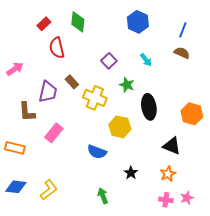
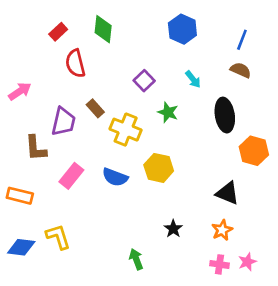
black ellipse: (149, 107) -> (225, 115), moved
blue semicircle: (97, 152) -> (115, 177), moved
yellow L-shape: (49, 190) -> (58, 237), moved, turned -70

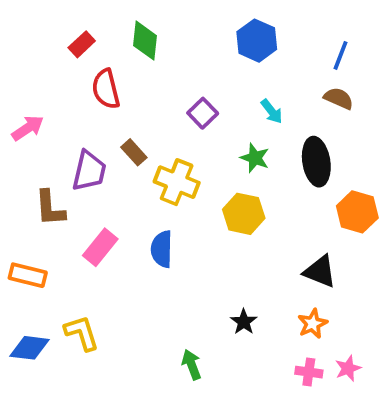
green star: (168, 112) -> (255, 158), moved
yellow hexagon: (159, 168) -> (244, 214), moved
blue semicircle: (115, 177) -> (162, 249), turned 70

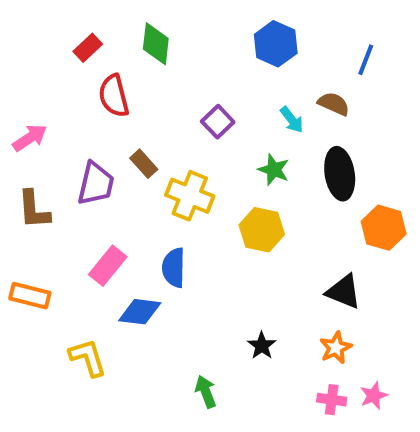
brown semicircle: (339, 98) -> (334, 104), moved
brown L-shape: (50, 208) -> (34, 210), moved
blue diamond: (30, 348) -> (140, 312), moved

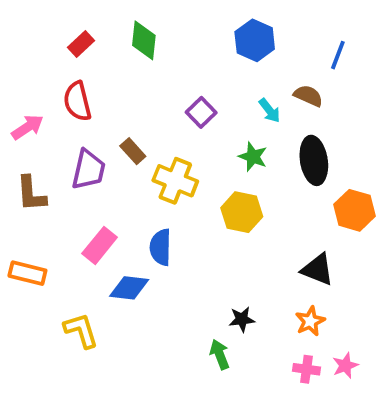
red semicircle: (114, 96) -> (77, 101), moved
black star: (262, 346) -> (242, 319), turned 30
green arrow: (206, 392) -> (220, 354), moved

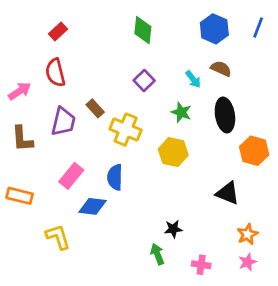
green diamond: (144, 40) -> (143, 30), moved
blue hexagon: (255, 40) -> (214, 29), moved
blue line: (338, 55) -> (258, 28), moved
orange star: (310, 321) -> (247, 234), moved
pink cross: (306, 369) -> (201, 265), moved

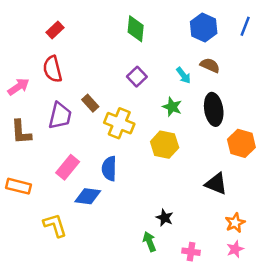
black star: (173, 229) -> (165, 218), turned 30

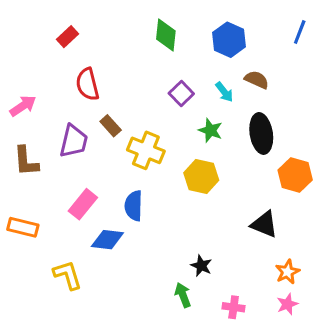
blue hexagon: (204, 28) -> (229, 40), moved
red semicircle: (53, 69) -> (87, 84), moved
purple square: (137, 77) -> (181, 94), moved

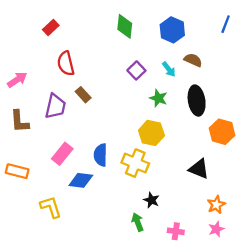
yellow cross: (146, 150) -> (135, 163), moved

